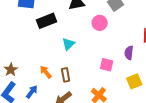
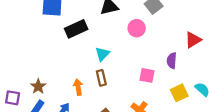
orange arrow: (46, 72) -> (78, 87), turned 32
brown rectangle: (66, 75) -> (101, 78), moved

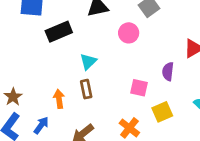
yellow square: (179, 93) -> (162, 112), moved

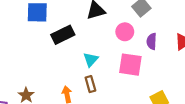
purple semicircle: (168, 71) -> (152, 41), moved
pink square: (139, 88) -> (130, 65), moved, size x1.5

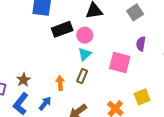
pink circle: (125, 32) -> (85, 35), moved
brown rectangle: (90, 84) -> (82, 76), turned 32

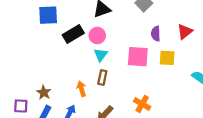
yellow square: (142, 97) -> (167, 58), moved, turned 35

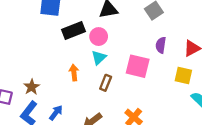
yellow square: (167, 58) -> (183, 75), moved
brown rectangle: (102, 77) -> (106, 83), moved
orange arrow: (81, 89) -> (74, 73), moved

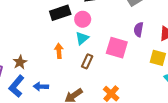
blue arrow: (56, 113) -> (41, 87), turned -128

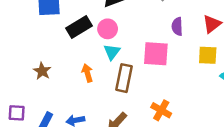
brown rectangle: (87, 61) -> (124, 78), size x1.5
brown star: (20, 62) -> (42, 71), moved

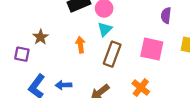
pink square: (156, 54) -> (152, 49), moved
purple square: (17, 113) -> (22, 54), moved

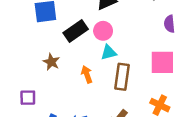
cyan triangle: (105, 29) -> (109, 52), turned 42
brown star: (41, 37) -> (51, 62), moved

